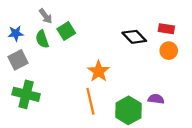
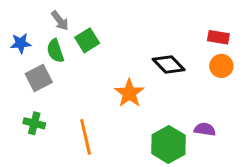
black diamond: (134, 37) -> (169, 64), moved
gray square: (18, 60) -> (39, 78), moved
green cross: (26, 94) -> (34, 123), size x0.6
orange line: (90, 101) -> (86, 137), moved

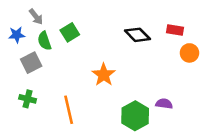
gray arrow: (60, 21) -> (36, 17), moved
black diamond: (169, 64) -> (137, 35), moved
orange circle: (221, 66) -> (189, 53), moved

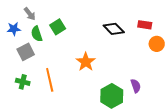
purple semicircle: (164, 104) -> (136, 86), turned 64
orange line: (69, 110) -> (50, 80), moved

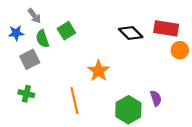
red rectangle: (145, 25) -> (166, 28), size x1.5
orange line: (50, 80) -> (74, 101), moved

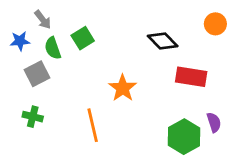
red rectangle: (166, 28) -> (191, 77), moved
orange circle: (180, 50) -> (215, 24), moved
purple semicircle: (156, 98) -> (214, 122), moved
green hexagon: (128, 110) -> (184, 137), moved

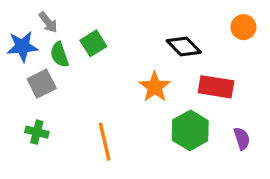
blue star: (20, 41) -> (22, 47), size x1.4
orange star: (123, 88) -> (155, 87), moved
green hexagon: (184, 137) -> (190, 130), moved

